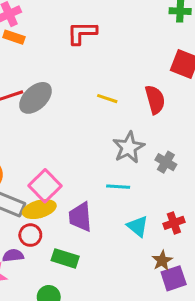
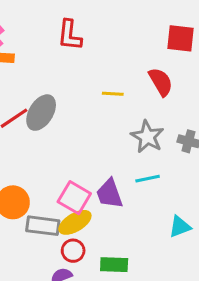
red L-shape: (82, 33) -> (70, 35), turned -68
purple trapezoid: (80, 217) -> (109, 194), moved
cyan triangle: (138, 226) -> (180, 227), moved, turned -45

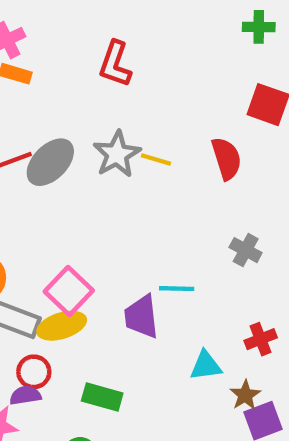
gray star: (147, 137) -> (117, 154), moved
purple trapezoid: (109, 194) -> (141, 317), moved
red circle: (73, 251) -> (34, 372), moved

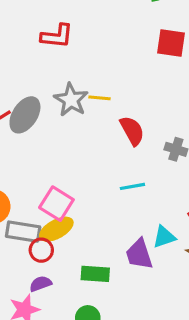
red L-shape: (115, 64) -> (57, 36), turned -92
red semicircle: (226, 158) -> (132, 131), moved
purple trapezoid: (141, 317) -> (139, 254), moved
red circle: (34, 372) -> (41, 250), moved

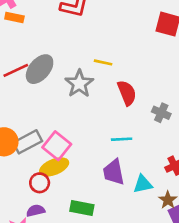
gray star: (71, 100) -> (79, 84), moved
gray rectangle: (23, 232) -> (28, 142), moved, turned -44
purple trapezoid: (139, 254) -> (114, 172), moved

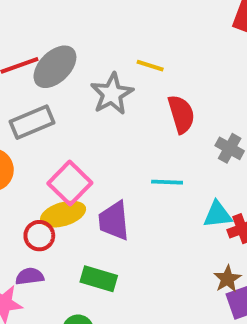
gray rectangle: (28, 142) -> (32, 122), moved
purple trapezoid: (114, 172) -> (114, 221), moved
cyan triangle: (143, 184) -> (218, 215), moved

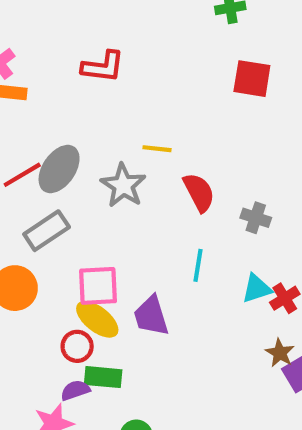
cyan line: (167, 182) -> (198, 265), turned -72
pink square: (70, 183) -> (98, 286), turned -36
yellow ellipse: (63, 214) -> (97, 319), turned 66
green rectangle: (99, 279) -> (103, 377), moved

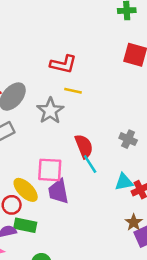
red L-shape: (103, 67) -> (63, 64), moved
red semicircle: (199, 192) -> (84, 146), moved
cyan line: (198, 265) -> (90, 164), turned -48
pink square: (98, 286) -> (50, 170), moved

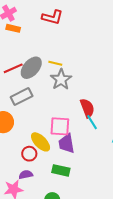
red L-shape: (63, 64) -> (52, 17), moved
yellow line: (73, 91) -> (55, 63), moved
green rectangle: (25, 225) -> (61, 170), moved

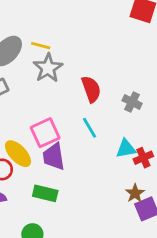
red semicircle: (87, 108) -> (91, 89), moved
pink square: (60, 126) -> (45, 133), turned -30

